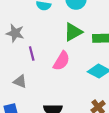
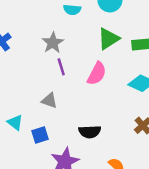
gray star: (15, 33) -> (53, 43), moved, turned 30

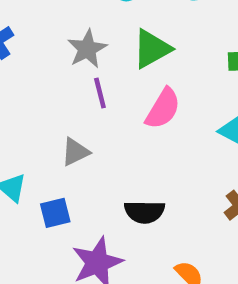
green triangle: (109, 39) -> (152, 49), moved
gray triangle: (49, 100) -> (75, 152), turned -49

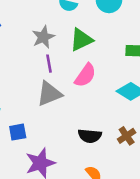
gray triangle: (75, 152) -> (49, 94), moved, size x1.5
black semicircle: (144, 212) -> (90, 136), moved

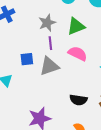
pink semicircle: (85, 75) -> (78, 54), turned -102
blue square: (18, 132) -> (27, 59), moved

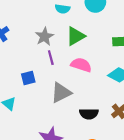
gray triangle: (49, 66) -> (61, 93), moved

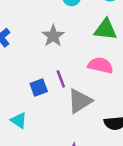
green triangle: (76, 36) -> (106, 29), moved, turned 42
purple line: (51, 58) -> (61, 79), moved

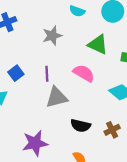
blue square: (39, 87) -> (16, 73), moved, turned -35

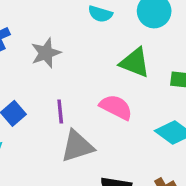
gray star: (52, 36) -> (46, 53), moved

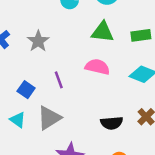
gray triangle: (77, 146) -> (49, 118), moved

